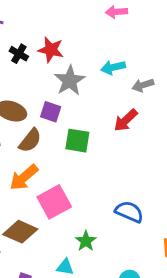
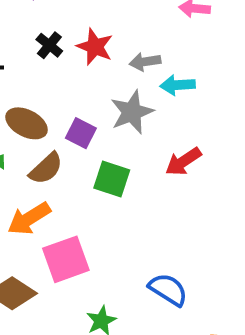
gray star: (70, 81) -> (132, 112), moved
gray arrow: (143, 85) -> (145, 62), moved

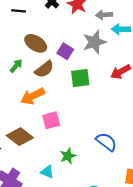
green square: (112, 179) -> (80, 78), turned -30
pink square: (66, 259) -> (51, 120), size x0.7

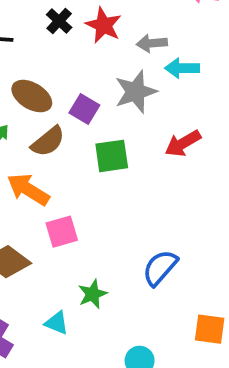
orange arrow: (33, 96) -> (28, 189), turned 60
blue semicircle: (106, 142) -> (160, 268), turned -85

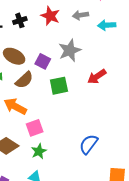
black cross: (59, 21) -> (20, 20), moved, turned 32
gray arrow: (152, 43) -> (80, 15), moved
cyan arrow: (182, 68) -> (107, 25), moved
green star: (93, 294) -> (39, 151), moved

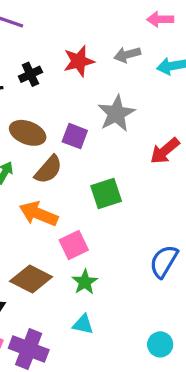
red star: (50, 16) -> (79, 61), turned -30
green square: (59, 86) -> (106, 194), moved

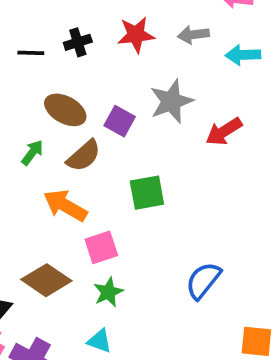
red arrow: (165, 151) -> (224, 131), moved

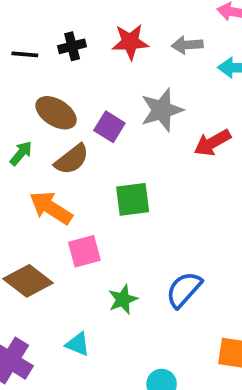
green star: (108, 292) -> (123, 299), moved

